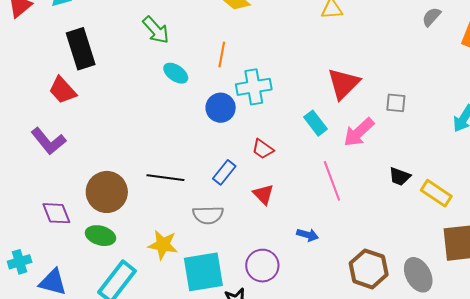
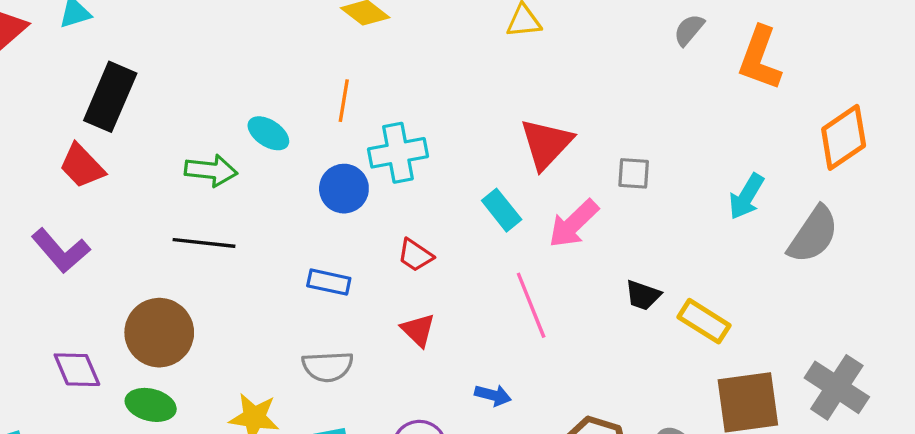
green arrow: (156, 30) -> (211, 171), moved, turned -40
black rectangle: (81, 49) -> (110, 97), turned 42
blue rectangle: (224, 172) -> (329, 282), moved, turned 65
black line: (165, 178) -> (204, 243), moved

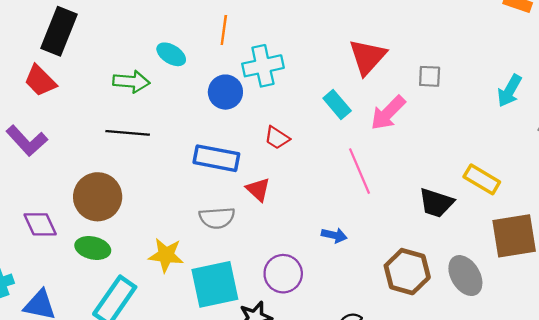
blue rectangle: (329, 282) -> (216, 158), size x1.5
black trapezoid: (643, 295) -> (436, 203), moved, size x1.4
red triangle: (418, 330) -> (258, 189), moved

